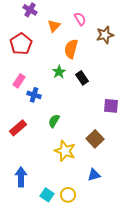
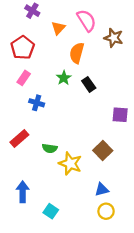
pink semicircle: (80, 19) -> (87, 20), size x1.5
brown star: (105, 35) -> (114, 38), turned 30
pink rectangle: (19, 81) -> (24, 78), moved
green semicircle: (54, 121) -> (50, 148), moved, turned -112
yellow circle: (68, 195) -> (106, 211), moved

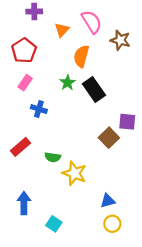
purple cross: (32, 11) -> (34, 11), turned -32
black rectangle: (89, 84) -> (94, 90), size x1.5
brown square: (103, 151) -> (109, 138), moved

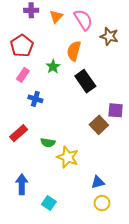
orange triangle: (62, 30) -> (56, 17), moved
green star: (68, 83) -> (53, 67), moved

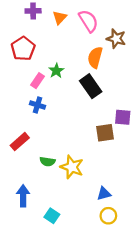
orange semicircle: (74, 51) -> (95, 57), moved
pink rectangle: (23, 75) -> (37, 81), moved
brown square: (99, 125) -> (105, 133), turned 36
green semicircle: (48, 143) -> (47, 161), moved

